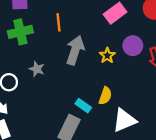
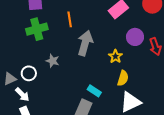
yellow star: (107, 56) -> (115, 56), moved
yellow semicircle: (105, 96) -> (123, 78), moved

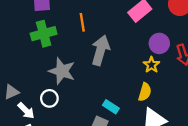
yellow star: (115, 56) -> (151, 65), moved
gray star: (53, 61) -> (62, 71), size x1.6
white circle: (29, 73) -> (49, 98), moved

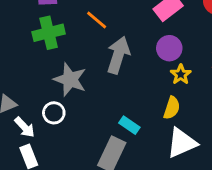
orange line: (82, 22) -> (97, 20), turned -42
purple circle: (159, 43) -> (169, 48), moved

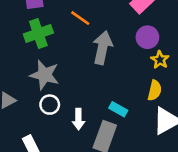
gray star: (70, 80) -> (45, 75), moved
white arrow: (25, 127) -> (78, 119), moved, turned 48

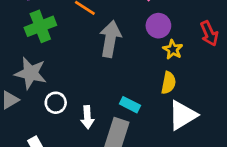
gray star: (45, 75) -> (31, 73), moved

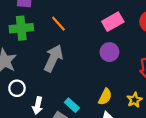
gray arrow: (110, 39) -> (53, 58), moved
yellow star: (173, 49) -> (134, 100), moved

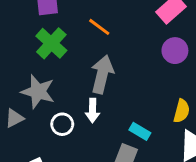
green cross: (21, 28) -> (51, 43), turned -30
white arrow: (38, 106) -> (93, 110), moved

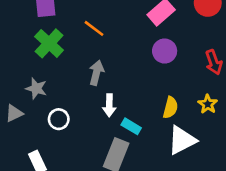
gray arrow: (102, 74) -> (96, 73), size x0.7
gray star: (38, 92) -> (36, 88), size x0.7
white arrow: (93, 110) -> (109, 105), moved

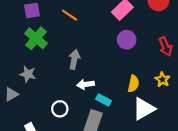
orange line: (94, 28) -> (70, 15), moved
white arrow: (109, 105) -> (86, 84), turned 84
white circle: (59, 119) -> (60, 109), moved

